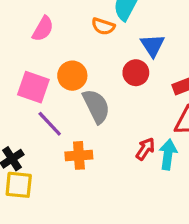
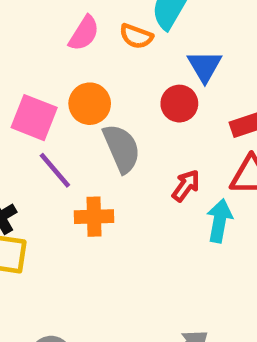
pink semicircle: (43, 29) -> (84, 33), moved
red arrow: (145, 149) -> (186, 186), moved

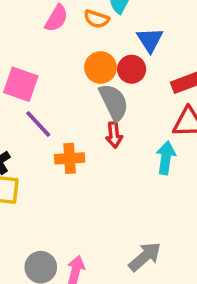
orange circle: (90, 104) -> (101, 67), moved
gray semicircle: (122, 148) -> (114, 102), moved
red arrow: (186, 186) -> (114, 135), moved, turned 140

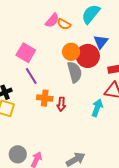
orange semicircle: (97, 19) -> (64, 24), moved
red circle: (132, 69) -> (88, 56), size x1.5
red arrow: (114, 135) -> (61, 104), moved

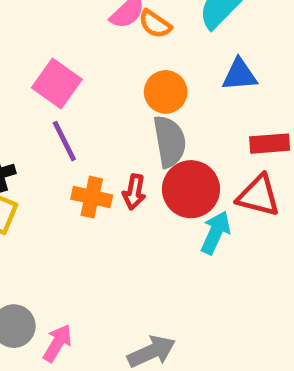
blue triangle: (101, 42) -> (239, 75), turned 42
red circle: (88, 56) -> (191, 189), moved
red arrow: (61, 104) -> (134, 192), moved

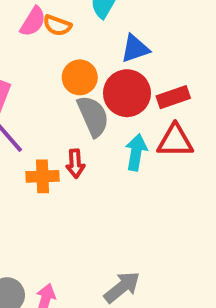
red circle: (191, 189) -> (127, 93), moved
cyan arrow: (216, 232) -> (136, 152), moved

